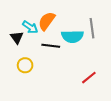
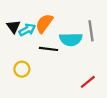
cyan arrow: (30, 27) -> (27, 30), turned -63
black triangle: (17, 37) -> (13, 27), moved

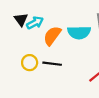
orange semicircle: (44, 23) -> (52, 36), moved
black line: (48, 49) -> (52, 64), moved

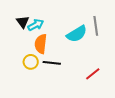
cyan semicircle: (79, 32) -> (77, 34), turned -30
orange semicircle: (52, 36) -> (41, 44), moved, turned -30

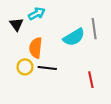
cyan arrow: (36, 25) -> (37, 14), moved
red line: (93, 74) -> (91, 80), turned -63

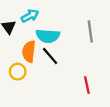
cyan semicircle: (74, 37) -> (48, 36), moved, turned 35
black line: (47, 68) -> (50, 56), moved, turned 42

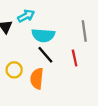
orange semicircle: (29, 52) -> (37, 79), moved
red line: (87, 85) -> (75, 58), moved

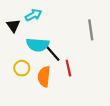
cyan semicircle: (43, 35) -> (38, 45), moved
red line: (75, 58) -> (68, 68), moved

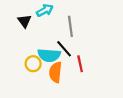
gray line: (91, 30) -> (70, 26), moved
cyan semicircle: (38, 45) -> (49, 55), moved

